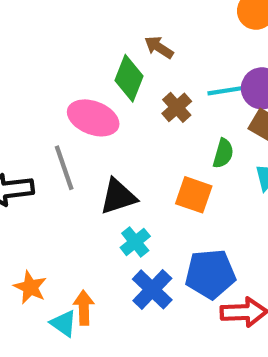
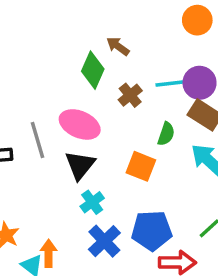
pink ellipse: (93, 118) -> (80, 124), moved
black triangle: (118, 197) -> (80, 165), turned -36

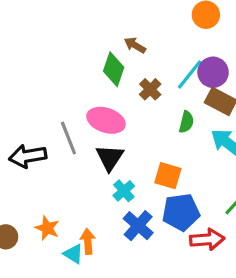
cyan line: (174, 83) -> (190, 74), turned -40
orange square: (141, 166) -> (168, 176), moved

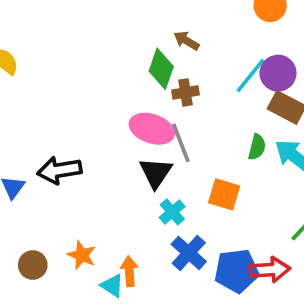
brown cross: (150, 89) -> (186, 92), moved, turned 35
green semicircle: (186, 122) -> (257, 147), moved
gray line: (68, 138) -> (181, 143), moved
blue pentagon: (181, 212) -> (237, 271), moved

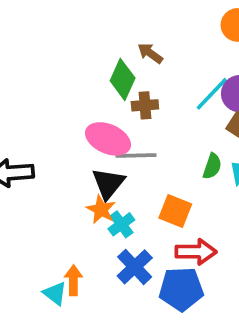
gray line: (181, 143) -> (136, 155), turned -75
orange star: (82, 255) -> (101, 210), moved
red arrow: (270, 270) -> (196, 252), moved

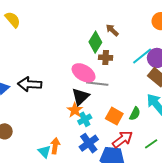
green semicircle: (212, 166) -> (135, 114), moved
red arrow: (196, 252) -> (123, 139), turned -45

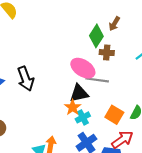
brown arrow: (112, 30) -> (114, 24), turned -104
black arrow: (30, 84) -> (26, 79), turned -115
black triangle: (81, 97) -> (79, 93), turned 30

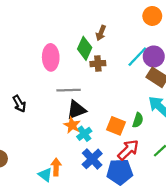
pink ellipse: (83, 68) -> (51, 57), moved, turned 65
black arrow: (26, 79) -> (19, 104), size x0.7
gray line: (97, 80) -> (69, 90), moved

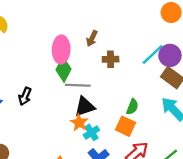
brown arrow: (101, 33) -> (92, 38), moved
green diamond: (85, 48) -> (64, 69), moved
black arrow: (19, 104) -> (25, 96), turned 49
green semicircle: (138, 120) -> (132, 107), moved

